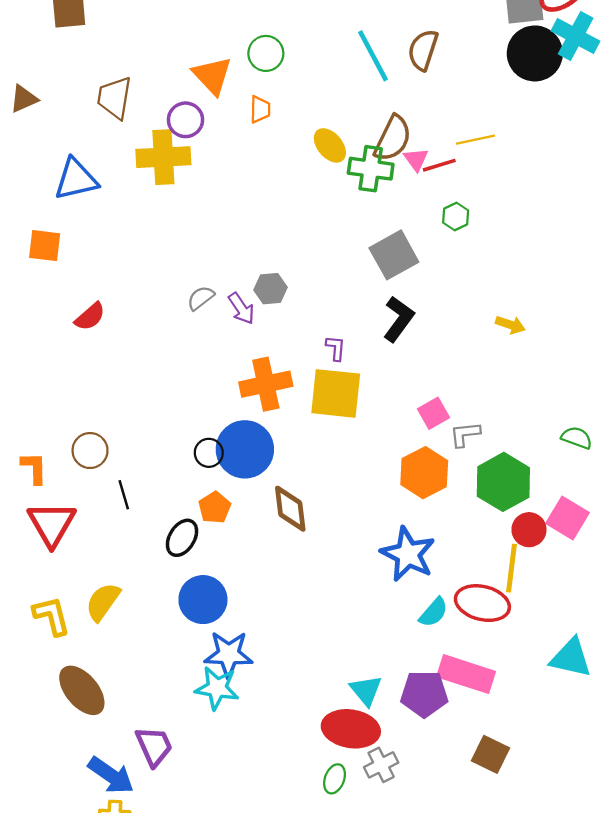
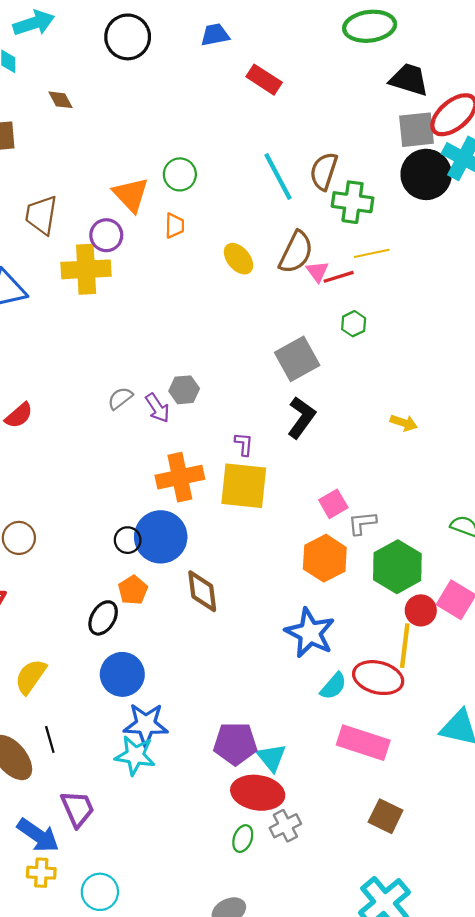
green cross: (371, 169) -> (353, 202), moved
black line: (124, 495) -> (50, 739), moved
purple pentagon: (424, 694) -> (235, 744), moved

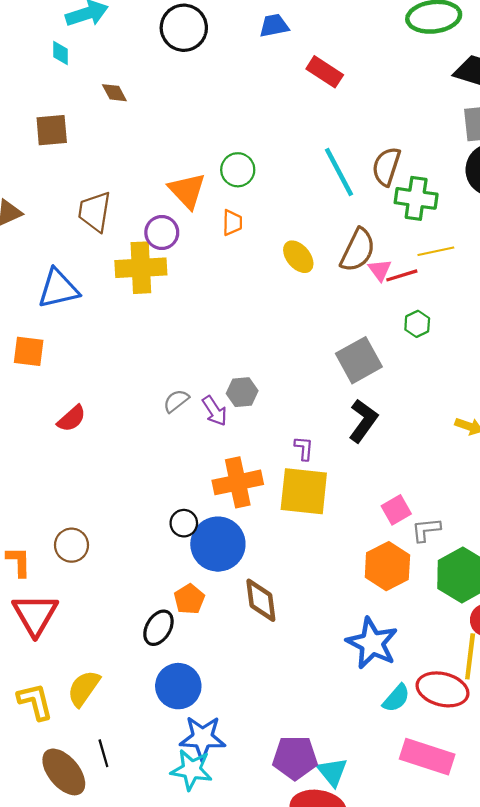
black circle: (128, 540) -> (184, 523), moved

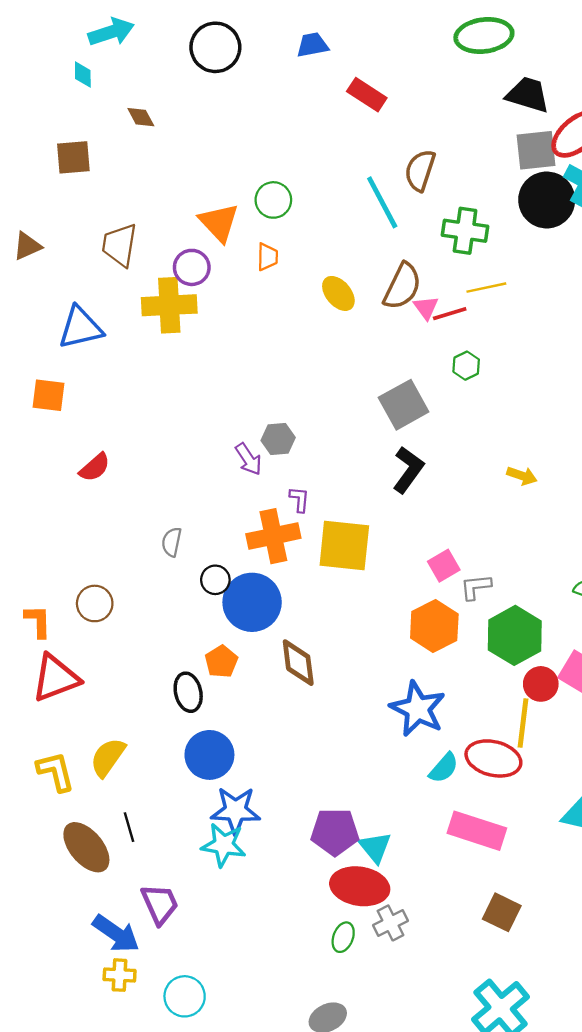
brown semicircle: (386, 166) -> (420, 170), moved
gray semicircle: (176, 401) -> (172, 542), moved, turned -40
purple L-shape: (304, 448) -> (299, 499), moved
red triangle: (35, 615) -> (56, 678), turned 39
black ellipse: (158, 628) -> (188, 692), turned -44

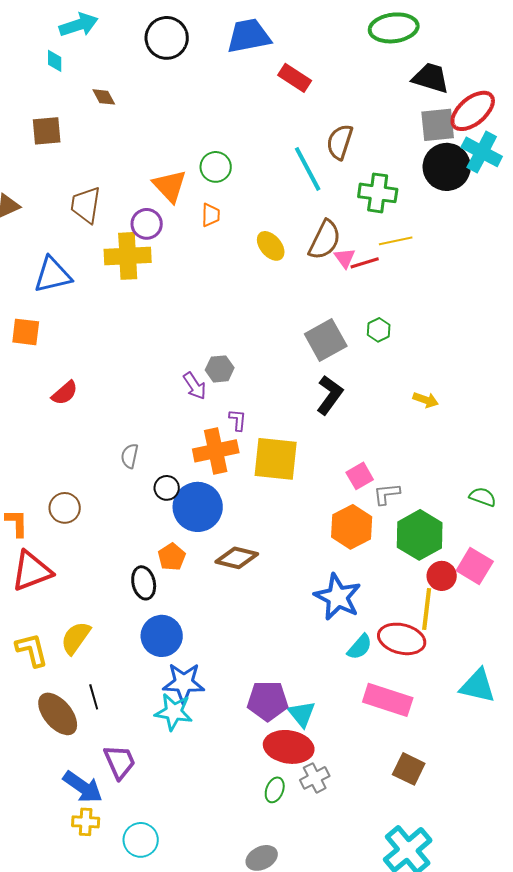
blue trapezoid: (312, 45) -> (249, 36), size x1.6
green hexagon: (466, 366) -> (379, 330), moved
brown diamond: (298, 663) -> (237, 558), turned -69

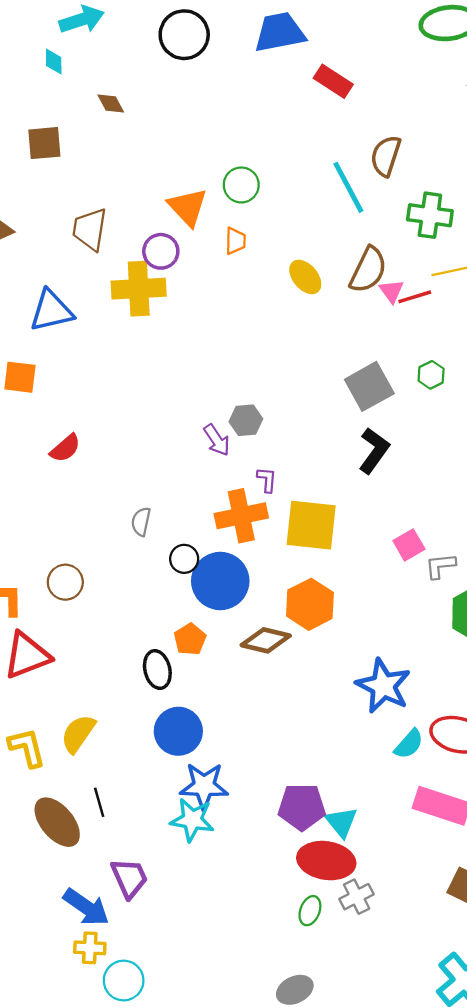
orange hexagon: (352, 527) -> (310, 604), moved
cyan circle: (141, 840) -> (124, 981), moved

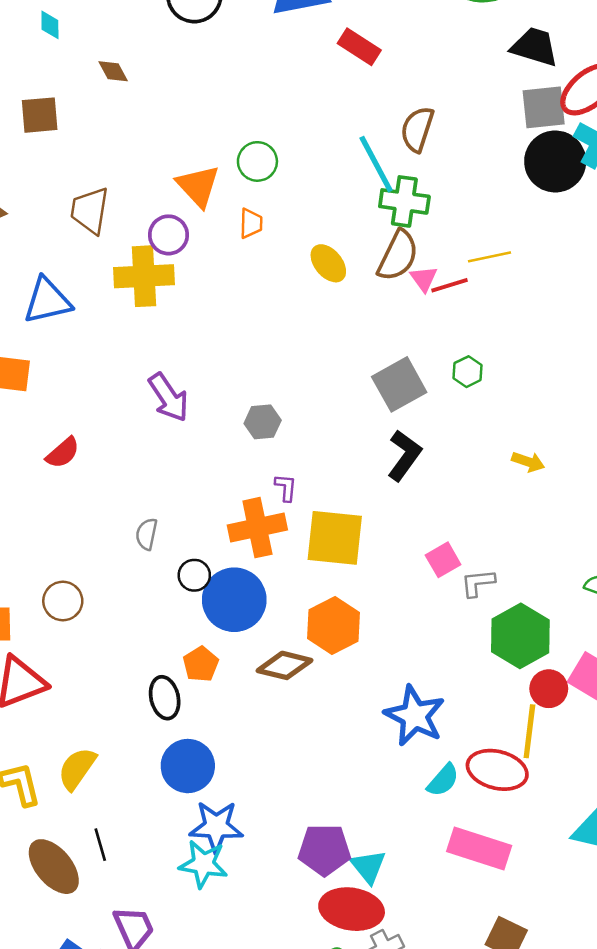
green cross: (430, 215) -> (404, 201), moved
purple arrow: (217, 440) -> (168, 397), moved, size x1.4

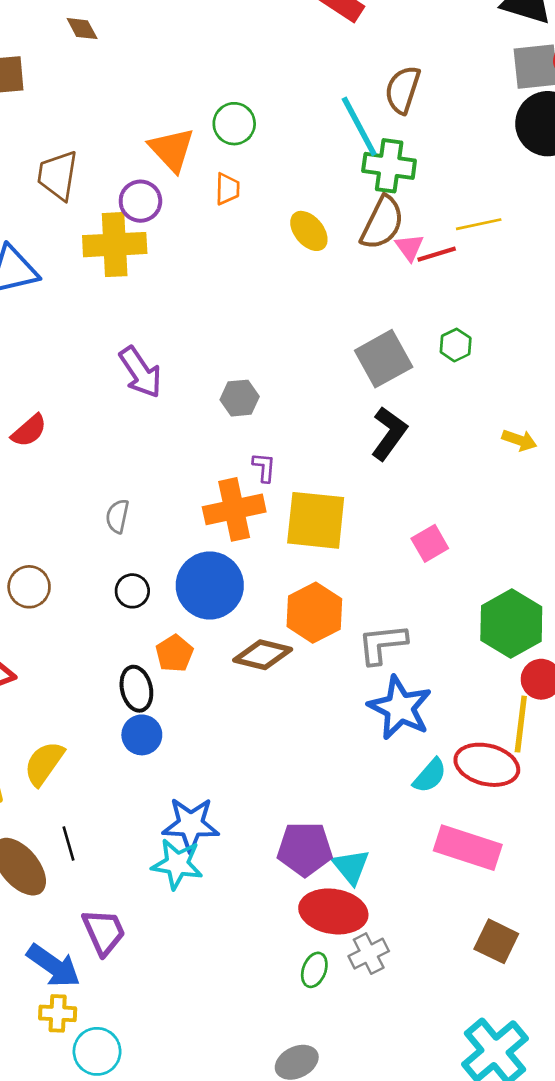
black circle: (194, 575) -> (132, 591), moved
gray L-shape: (478, 583) -> (382, 644), moved, size x1.4
blue circle: (188, 766) -> (142, 735), moved, size x0.7

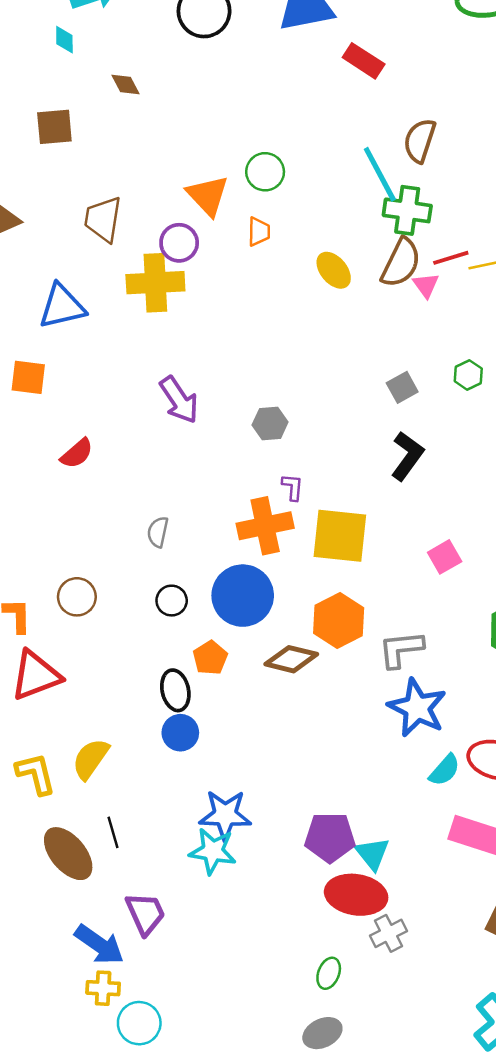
red line: (437, 254) -> (451, 258), moved
gray square: (384, 359) -> (402, 387), size x0.6
green ellipse: (314, 970) -> (329, 973), moved

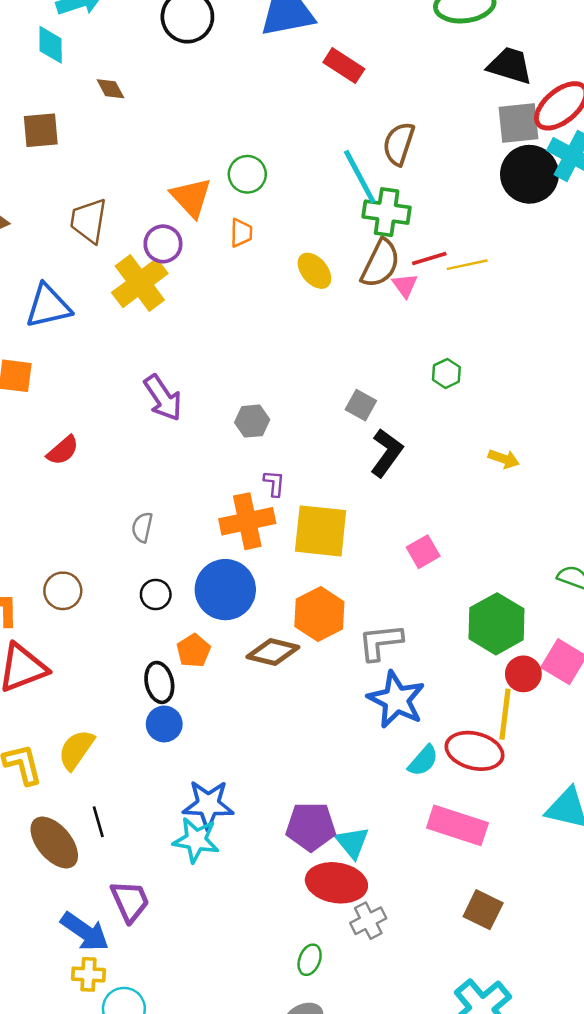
cyan diamond: (64, 40) -> (51, 45), size x1.4
yellow cross: (155, 283) -> (140, 283), turned -34
gray square: (402, 387) -> (361, 405), moved, turned -32

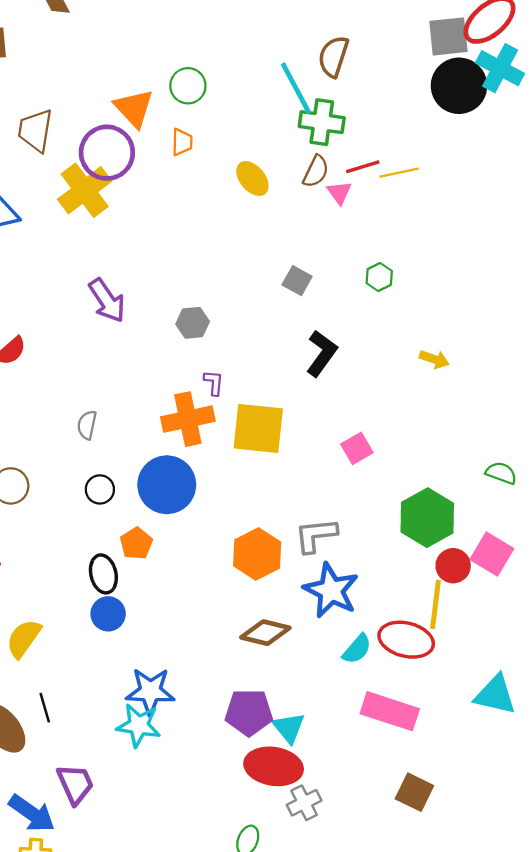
purple circle: (163, 244) -> (107, 153), size x1.5
brown semicircle: (380, 263) -> (316, 171), size x0.7
gray square: (361, 405) -> (297, 281), moved
orange hexagon: (319, 614) -> (257, 554), moved
brown diamond: (273, 652) -> (265, 633), moved

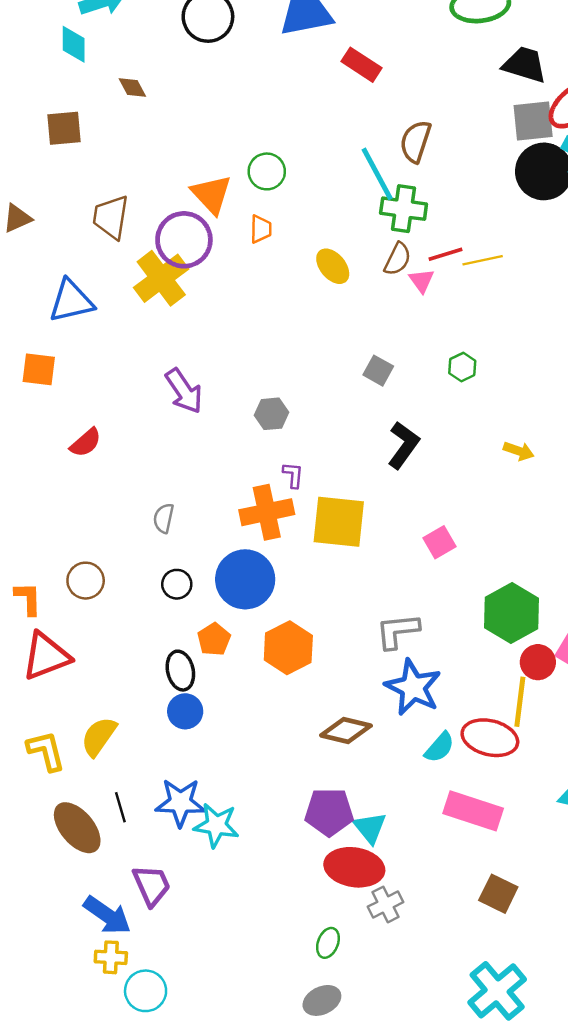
orange hexagon: (257, 554) -> (288, 648), moved
blue star: (150, 691) -> (180, 803), moved

